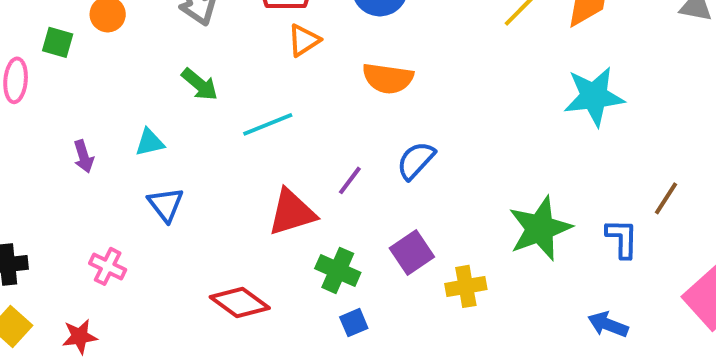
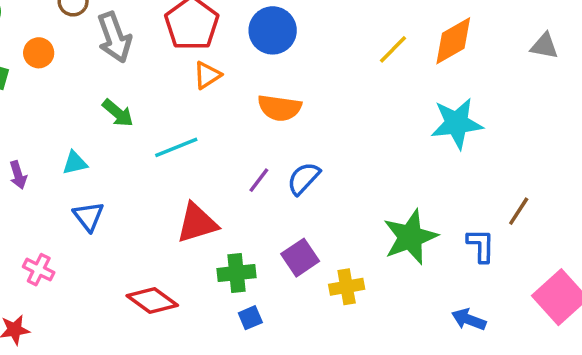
purple line: (350, 180) -> (259, 180), moved
green cross: (338, 270) -> (237, 273), turned -30

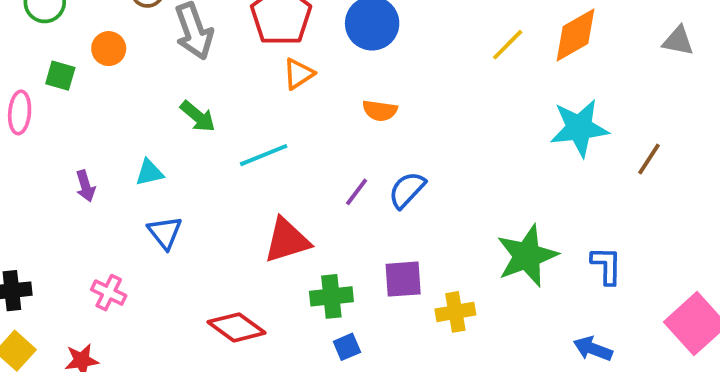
orange semicircle: (280, 108) -> (380, 111), size x0.7
brown line: (519, 211) -> (649, 159), moved
purple square: (300, 258) -> (403, 279), turned 30

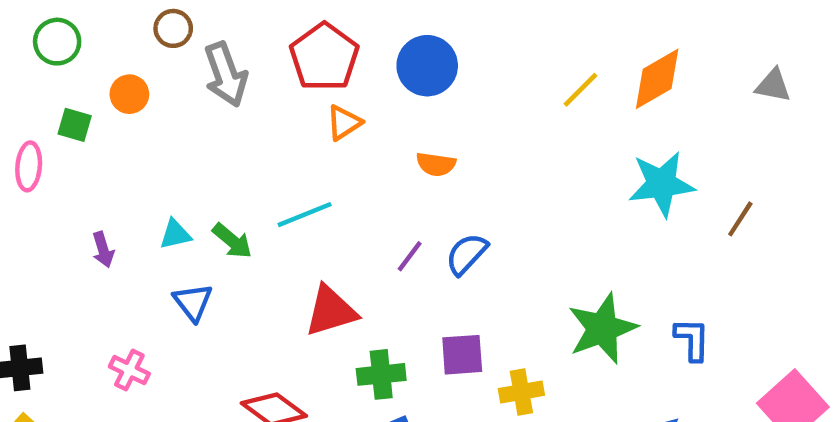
green arrow: (198, 116) -> (232, 241), moved

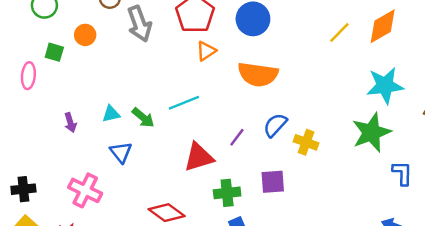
orange semicircle: (436, 164) -> (258, 74), size x1.8
purple line: (410, 256) -> (237, 137), moved
green star: (602, 328) -> (371, 132), moved
pink cross: (129, 370) -> (85, 190), size x1.5
yellow cross: (521, 392) -> (306, 142), moved, turned 30

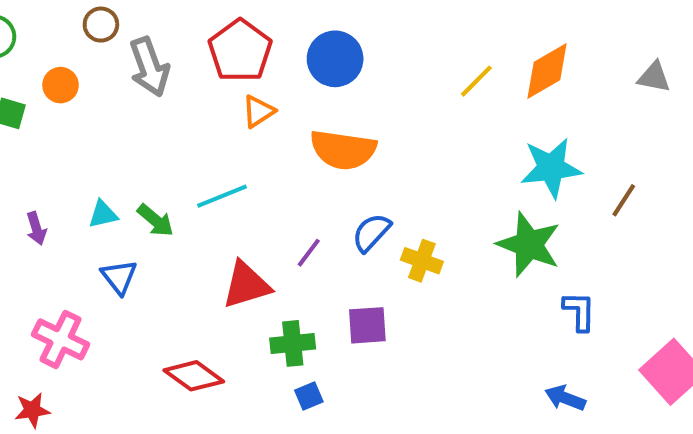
green star: (371, 132) -> (529, 245), turned -30

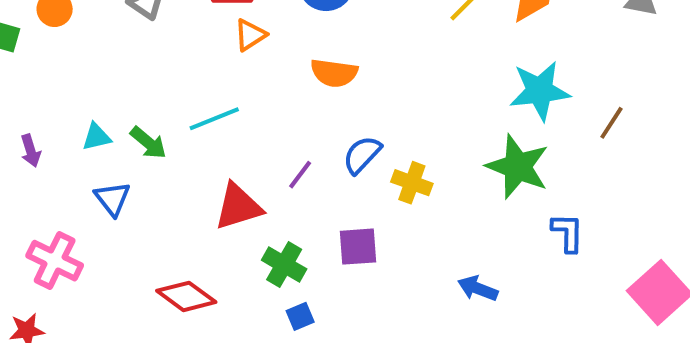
orange semicircle: (343, 150) -> (334, 73), size x0.7
green cross: (293, 343) -> (284, 265), turned 36
blue arrow: (565, 398) -> (478, 288), moved

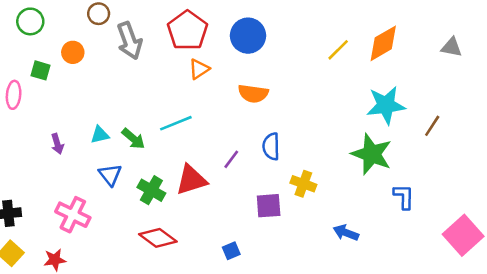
blue semicircle: (362, 155) -> (271, 146), turned -44
yellow cross: (412, 183) -> (303, 184), moved
green cross: (284, 265) -> (151, 190), moved

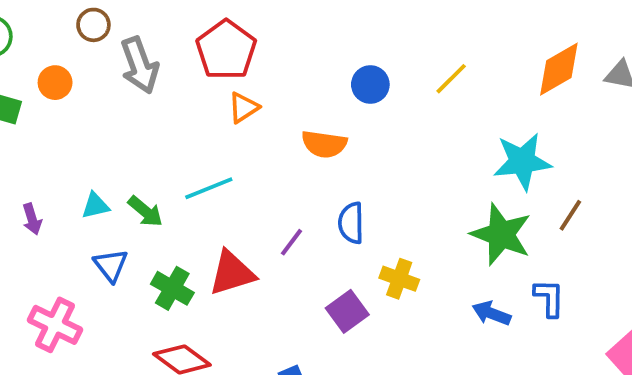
blue circle: (248, 36) -> (370, 84), moved, size x0.7
orange diamond: (383, 43) -> (559, 69), moved
brown line: (432, 126) -> (570, 215), moved
purple square: (269, 206) -> (347, 311), turned -32
blue arrow: (346, 233) -> (491, 313), moved

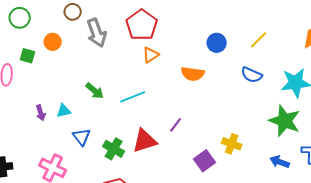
cyan triangle: (95, 206) -> (64, 111), moved
green arrow: (145, 211) -> (95, 91), moved
blue semicircle: (351, 223) -> (252, 75), moved, turned -65

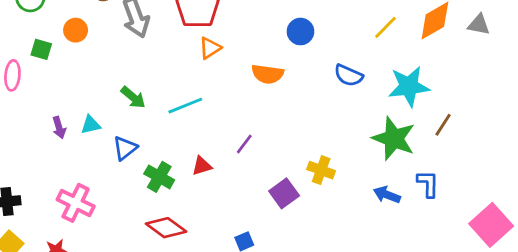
yellow line: (259, 40) -> (386, 27), moved
blue triangle: (82, 137) -> (125, 148), moved, turned 30
red triangle: (145, 141) -> (202, 166), size x0.6

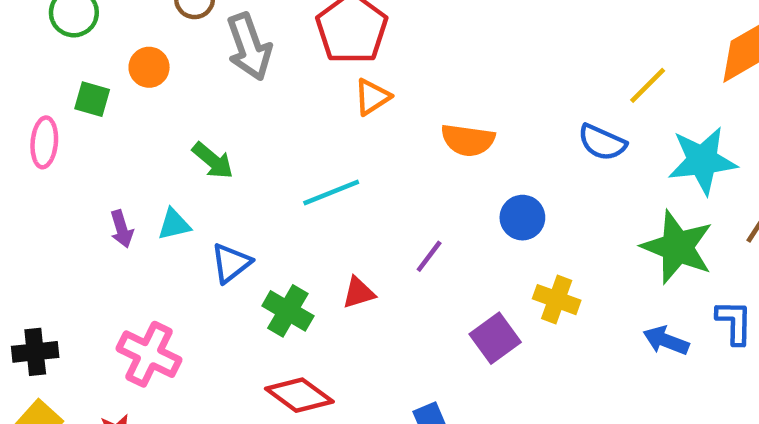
yellow line: (386, 27) -> (648, 85), moved
blue circle: (300, 32) -> (522, 218), moved
green arrow: (133, 97) -> (213, 161), moved

